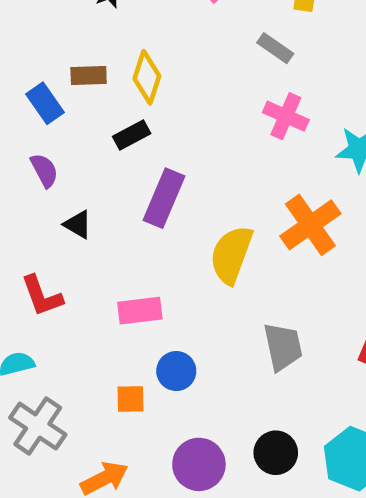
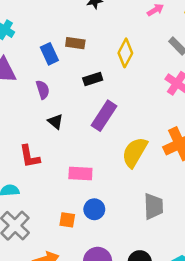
yellow diamond: (147, 77) -> (125, 53), moved

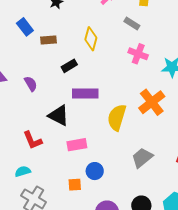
blue rectangle: (49, 54) -> (25, 27), moved
purple rectangle: (104, 116) -> (85, 93), turned 70
black triangle: (55, 122) -> (59, 115), moved, size x1.6
gray trapezoid: (154, 206) -> (142, 158), turned -115

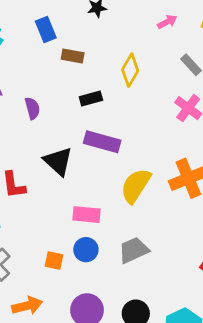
pink rectangle: (77, 145) -> (87, 215), moved
gray trapezoid: (142, 158) -> (134, 250), moved

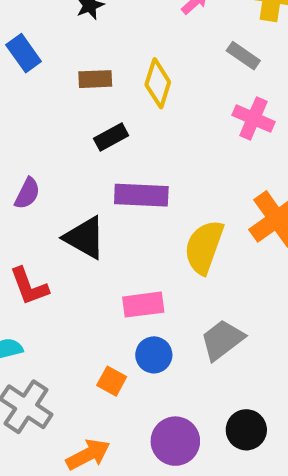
brown rectangle: (73, 56) -> (95, 79), moved
purple semicircle: (32, 108) -> (27, 193), moved, turned 55
orange square: (54, 261) -> (112, 381), turned 30

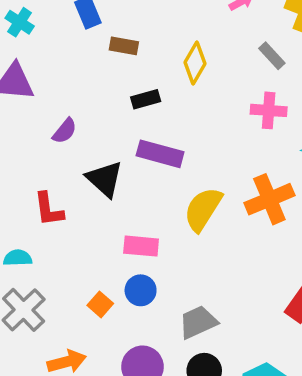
brown rectangle: (95, 79) -> (124, 46), moved
pink cross: (253, 118) -> (269, 110), turned -32
gray trapezoid: (222, 340) -> (198, 322), moved

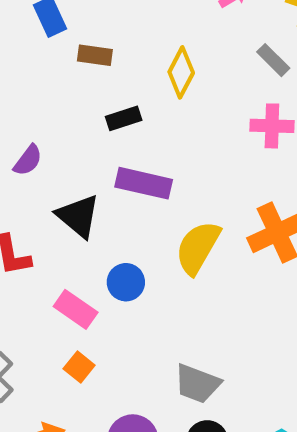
pink rectangle: (141, 246) -> (76, 309), moved, turned 32
blue circle: (141, 290) -> (126, 282), moved
gray trapezoid: (198, 322) -> (197, 384), turned -132

